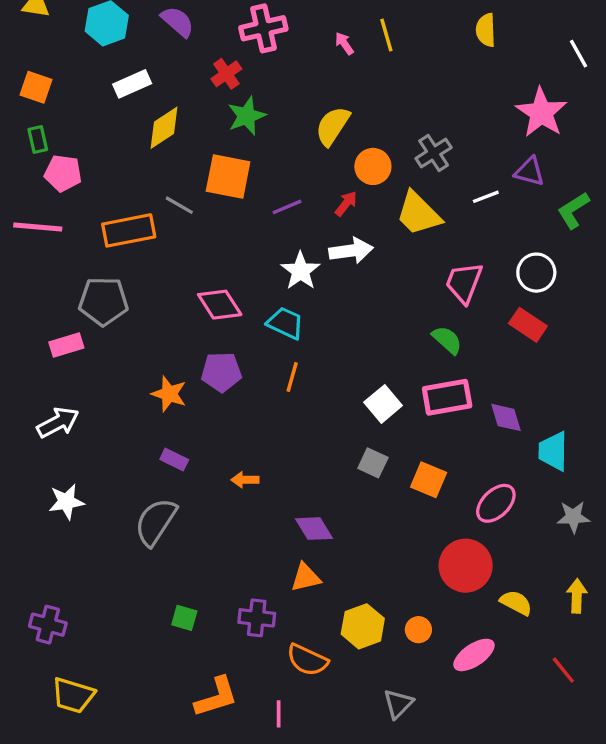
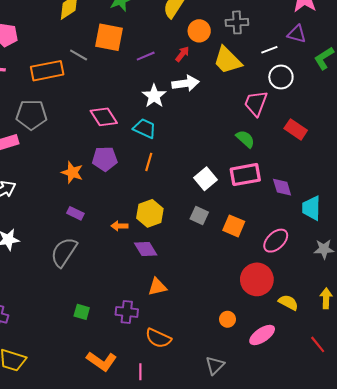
gray cross: (434, 153) -> (237, 22), turned 30
white circle: (536, 273) -> (281, 77), moved
purple diamond: (314, 529) -> (146, 249), moved
yellow hexagon: (363, 626) -> (150, 213), moved
orange L-shape: (216, 697) -> (102, 361), turned 52

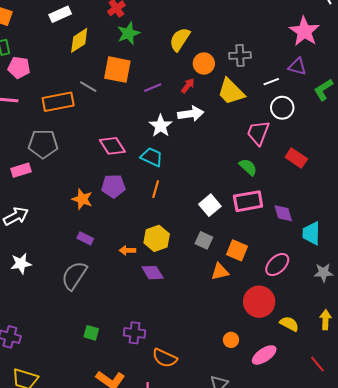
orange triangle: (157, 287) -> (220, 272), moved

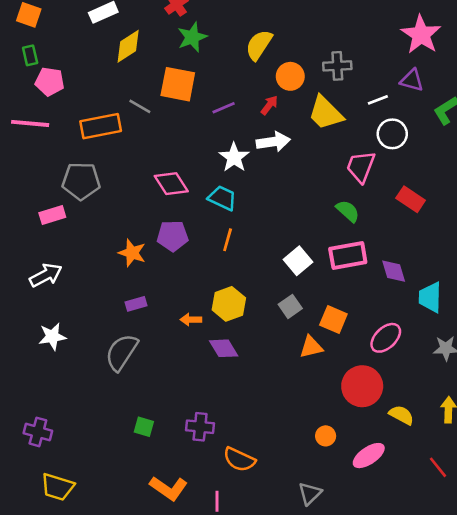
purple rectangle: (85, 238) -> (136, 304), turned -42
gray square: (204, 240) -> (290, 306), turned 30

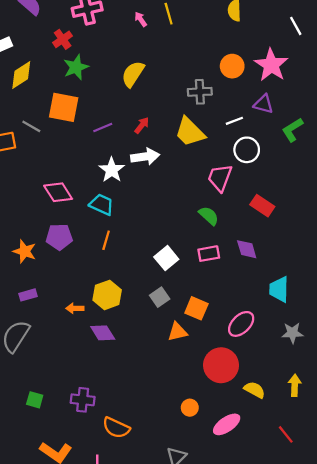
orange circle: (290, 76) -> (232, 66), moved
pink rectangle: (348, 255) -> (209, 254), size x0.7
purple diamond: (394, 271) -> (247, 249), moved

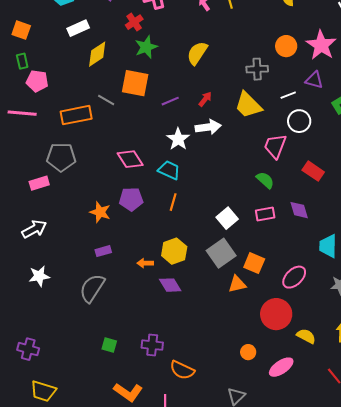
gray square: (160, 297) -> (221, 253), size x1.6

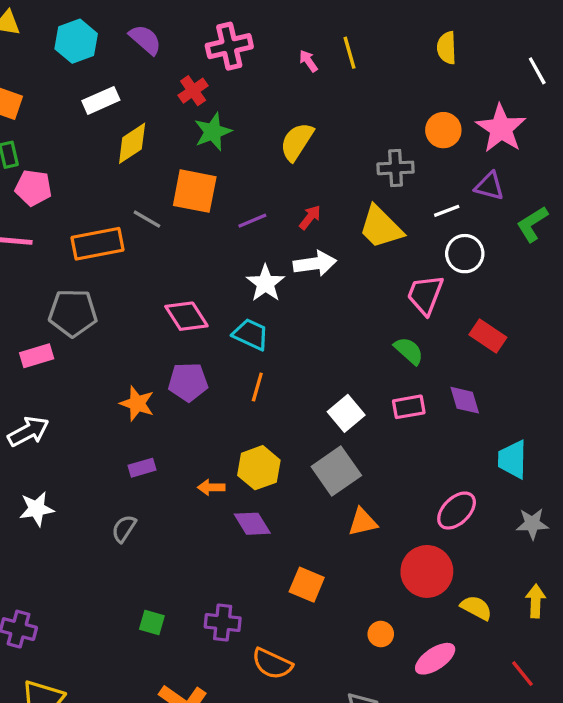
orange square: (254, 263) -> (307, 585), moved
gray semicircle: (92, 288) -> (124, 529), size x0.6

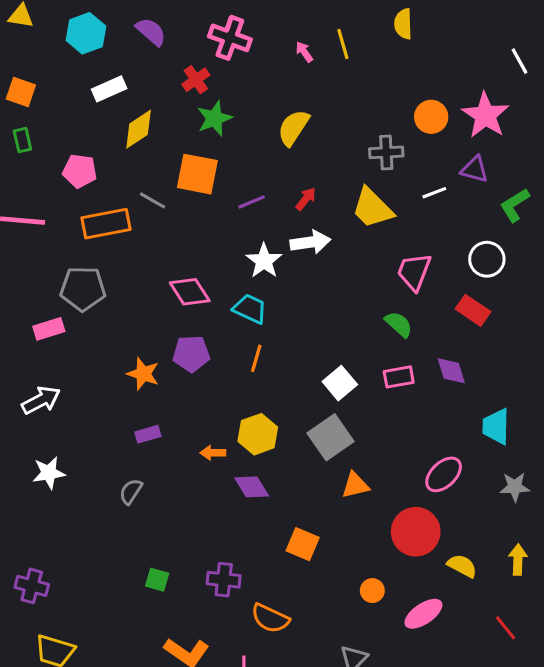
pink cross: (229, 46) -> (230, 38), turned 33
yellow semicircle: (447, 48) -> (403, 24), moved
pink pentagon: (33, 188) -> (80, 171), moved
white circle: (465, 254) -> (487, 259), moved

